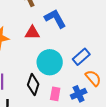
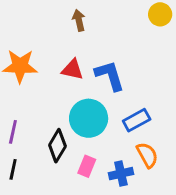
blue L-shape: (55, 19) -> (110, 76), moved

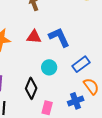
cyan circle: (89, 118) -> (49, 67), size x0.6
pink rectangle: (87, 166) -> (47, 108), moved

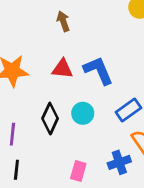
black diamond: (31, 88) -> (50, 118), moved

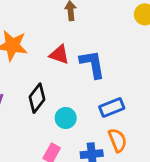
cyan circle: (83, 113) -> (66, 118), moved

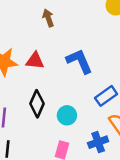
red triangle: (59, 55) -> (35, 61), moved

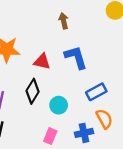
brown arrow: (48, 18) -> (64, 21), moved
red triangle: (35, 61) -> (42, 62), moved

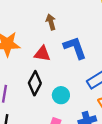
brown arrow: (64, 21) -> (51, 22), moved

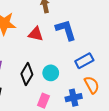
black diamond: (35, 83) -> (27, 74), moved

